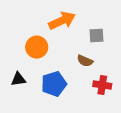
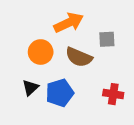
brown semicircle: (85, 61) -> (79, 57), moved, size x1.5
black triangle: (18, 79) -> (30, 88), moved, turned -35

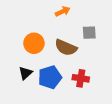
orange arrow: (69, 23) -> (63, 11), moved, size x0.6
red cross: (113, 94) -> (81, 78), moved

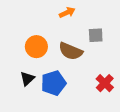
red cross: (81, 78) -> (105, 83), moved, turned 35

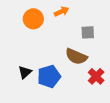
orange circle: (36, 47) -> (33, 19), moved
brown semicircle: (71, 51) -> (76, 57), moved

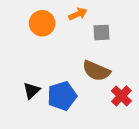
gray square: (88, 32) -> (102, 33), moved

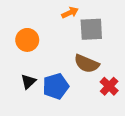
orange circle: (42, 23) -> (27, 40), moved
gray square: (102, 33) -> (91, 29), size x1.5

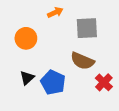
orange arrow: (70, 13) -> (55, 12), moved
blue pentagon: (56, 86) -> (53, 82), turned -30

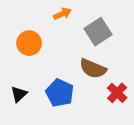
gray square: (87, 28) -> (98, 32), turned -30
black triangle: (27, 78) -> (19, 94), moved

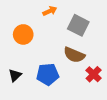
gray square: (98, 32) -> (78, 25), turned -30
blue pentagon: (60, 93) -> (48, 74), turned -30

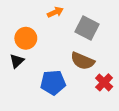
black triangle: (15, 75) -> (17, 61), moved

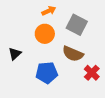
orange circle: (26, 38) -> (45, 34), moved

